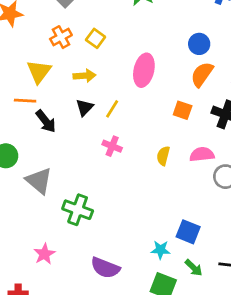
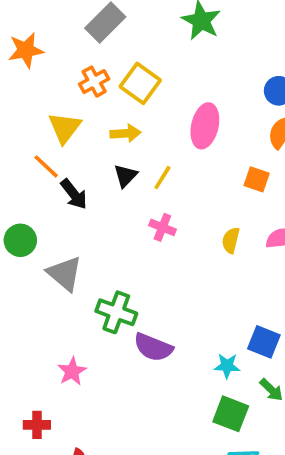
yellow square: (96, 38) -> (140, 83), size x1.5
orange line: (25, 101) -> (46, 166), turned 40
purple semicircle: (105, 268) -> (153, 347), moved

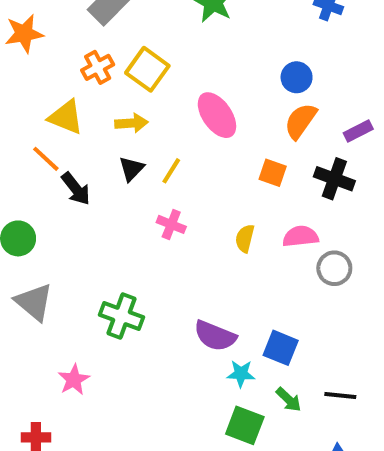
pink ellipse: (205, 126) -> (217, 115), turned -48
yellow triangle: (65, 128) -> (66, 117), turned -45
gray triangle: (65, 274) -> (34, 302), moved
purple semicircle: (153, 347) -> (215, 336), moved

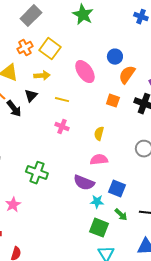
blue circle: (297, 77) -> (115, 57), moved
black triangle: (131, 169) -> (31, 96), moved
yellow line: (171, 171) -> (62, 100), turned 72
pink semicircle: (301, 236) -> (99, 160), moved

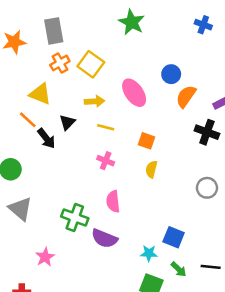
gray rectangle: (31, 16) -> (54, 31), moved, turned -55
yellow arrow: (42, 76) -> (95, 101), moved
orange square: (113, 101) -> (146, 141), moved
pink semicircle: (99, 160) -> (113, 201), moved, turned -90
purple semicircle: (84, 183) -> (104, 238), moved

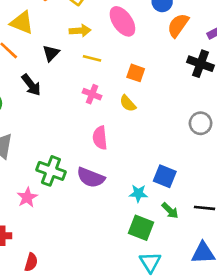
black arrow: (46, 138) -> (31, 85), moved
yellow semicircle: (151, 169) -> (128, 103), moved, turned -56
green cross: (75, 217) -> (51, 171), moved

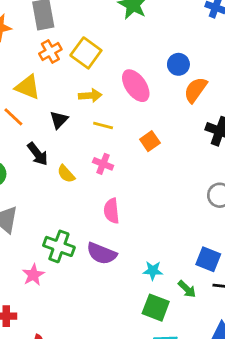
orange square: (136, 73) -> (150, 141), turned 36
yellow semicircle: (128, 103) -> (66, 174), moved
blue square: (165, 176) -> (208, 259), moved

